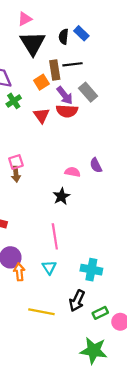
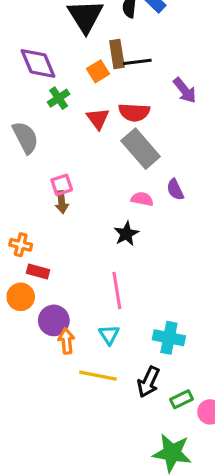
black line: (73, 64) -> (137, 62), moved
gray rectangle: (88, 92) -> (141, 149), moved, size x1.4
purple arrow: (65, 95) -> (185, 90), moved
yellow line: (41, 312) -> (98, 376), moved

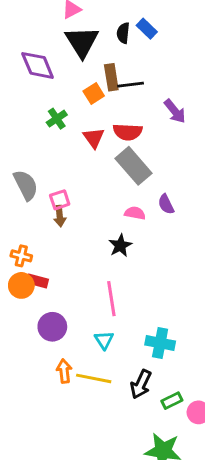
purple diamond: (38, 63) -> (38, 65), moved
gray semicircle: (25, 138) -> (26, 185), moved
orange circle: (21, 297) -> (21, 285), moved
orange arrow: (66, 341) -> (64, 371), moved

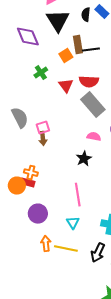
orange cross: (21, 256) -> (31, 173), moved

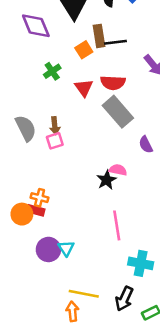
pink semicircle: (94, 137) -> (118, 170), moved
brown arrow: (43, 139) -> (55, 126), moved
pink line: (78, 195) -> (117, 225), moved
cyan triangle: (73, 223) -> (66, 248), moved
orange arrow: (46, 244) -> (72, 311), moved

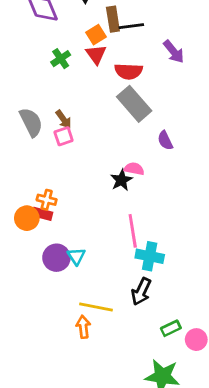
red triangle: (84, 88) -> (96, 54), moved
brown arrow: (55, 126) -> (64, 119), turned -30
cyan cross: (141, 263) -> (150, 256), moved
black arrow: (124, 299) -> (141, 292), moved

